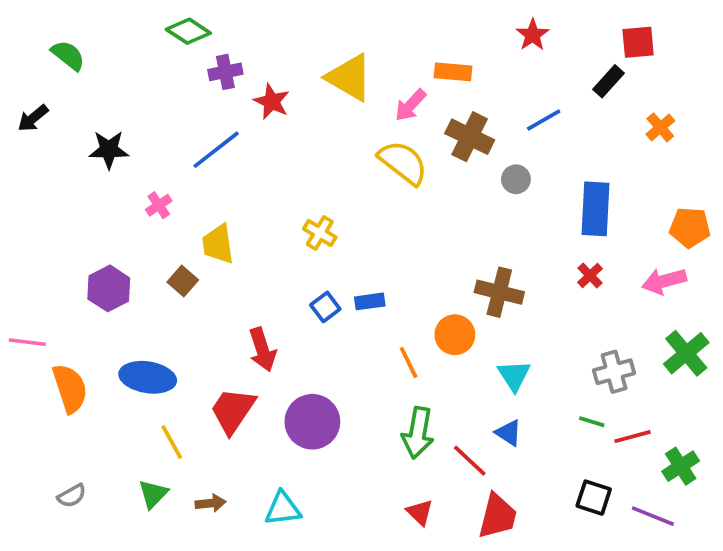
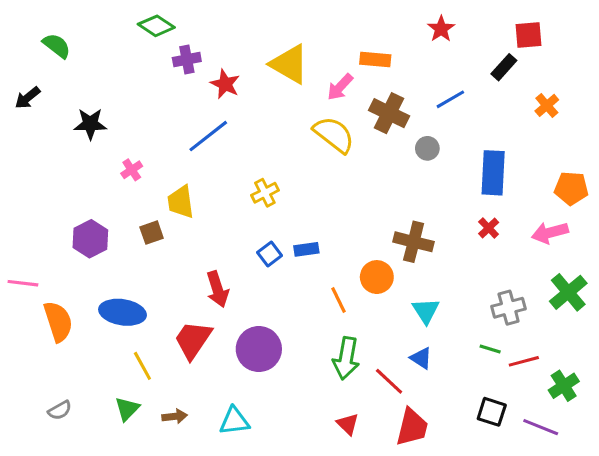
blue line: (216, 150) -> (208, 136), moved
yellow cross: (320, 233) -> (265, 193), turned 32
brown square: (183, 281) -> (152, 233), turned 30

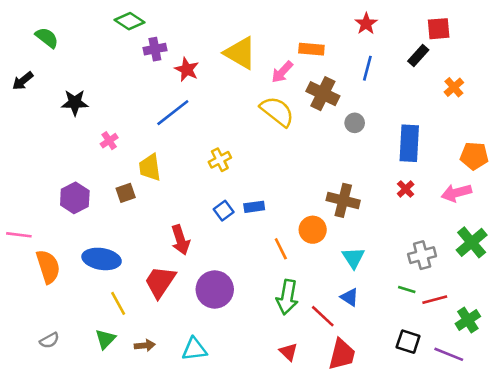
blue line: (450, 99) -> (367, 68), moved, turned -45

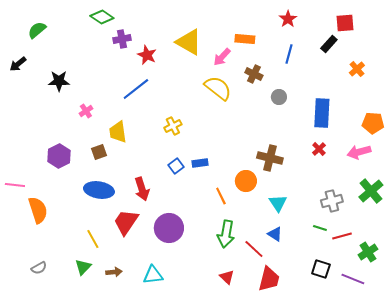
green semicircle: (47, 38) -> (37, 30), turned -78
brown cross: (323, 94) -> (254, 74), size x0.7
blue ellipse: (102, 259) -> (99, 190), moved

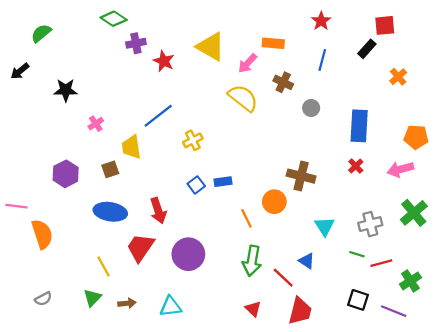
blue line: (136, 89) -> (158, 116), moved
cyan triangle: (278, 203) -> (325, 226), moved

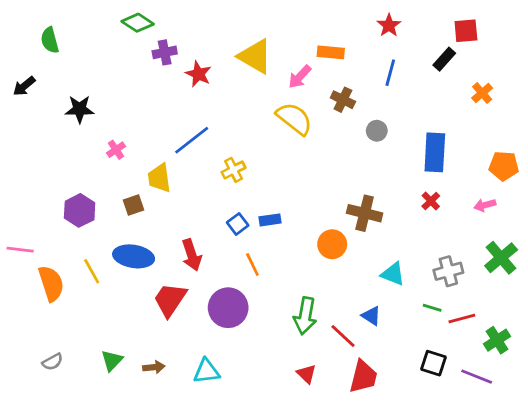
green semicircle: (41, 33) -> (50, 40), turned -65
pink arrow: (400, 169) -> (485, 205), size x0.7
orange line: (246, 218) -> (252, 264), moved
cyan triangle: (325, 226) -> (393, 274), turned -35
yellow line: (104, 266) -> (92, 271), moved

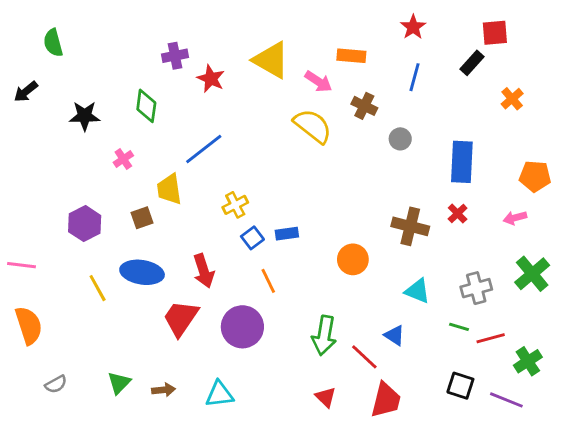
green diamond: (138, 23) -> (146, 106), moved, turned 64
pink arrow: (300, 77) -> (318, 82), turned -100
yellow cross: (234, 170) -> (235, 205), moved
brown cross: (365, 213) -> (410, 226), moved
orange semicircle: (51, 283) -> (29, 325), moved

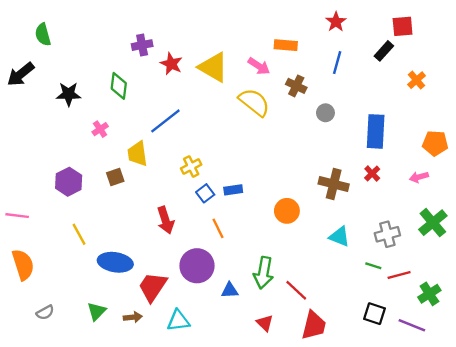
yellow triangle: (271, 60) -> (213, 67), moved
black arrow: (26, 92) -> (21, 74), size x1.4
blue ellipse: (142, 272) -> (115, 262), moved
red trapezoid: (181, 318) -> (153, 287), moved
blue triangle: (394, 335) -> (230, 290), moved, turned -36

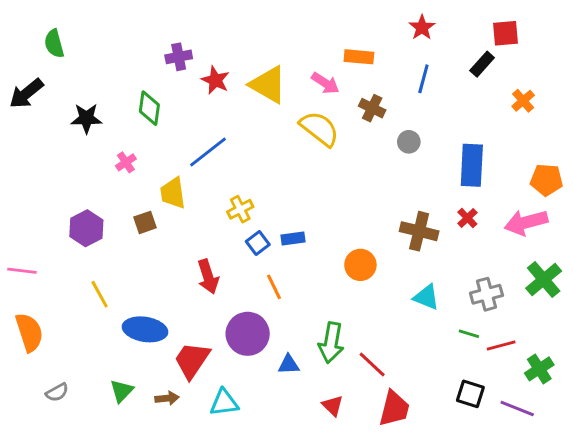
pink arrow: (419, 177) -> (526, 222), size x1.8

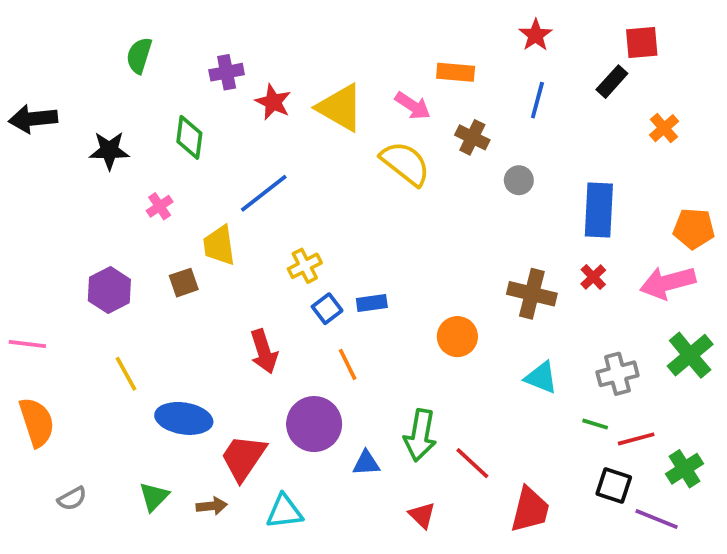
green semicircle: (54, 44) -> (139, 55), moved, turned 32
black arrow: (26, 93) -> (33, 119), turned 33
black square: (470, 394) -> (614, 485), moved
red trapezoid: (394, 409) -> (530, 510), moved

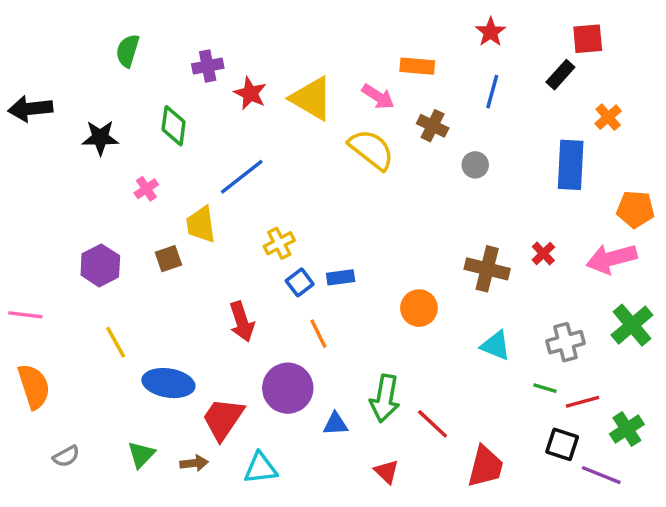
blue rectangle: (599, 210) -> (571, 165), moved

